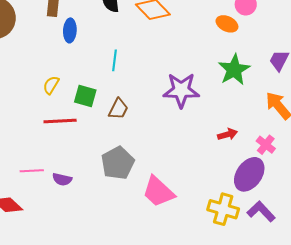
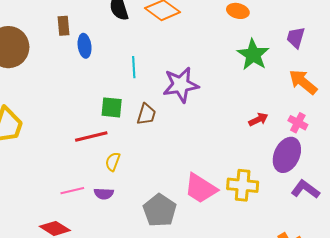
yellow semicircle: (51, 85) -> (113, 162), moved
purple star: (181, 90) -> (181, 85), moved
gray pentagon: (118, 163) -> (160, 210), moved
yellow cross: (223, 209) -> (243, 185), moved

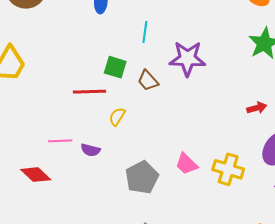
brown trapezoid: (146, 114) -> (148, 81), turned 110
yellow semicircle: (113, 162) -> (117, 117), moved
pink trapezoid: (201, 188) -> (187, 164), size x0.7

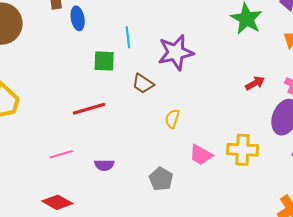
green square: (115, 67) -> (104, 61), moved
yellow semicircle: (117, 117) -> (172, 119), moved
pink line: (60, 141) -> (61, 154), moved
gray pentagon: (142, 177) -> (161, 179), size x0.7

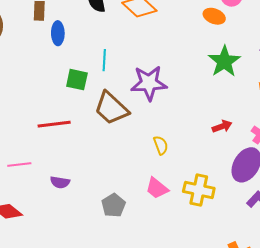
brown trapezoid: (143, 84) -> (111, 108), size x1.6
yellow semicircle: (172, 119) -> (161, 145), moved, turned 132

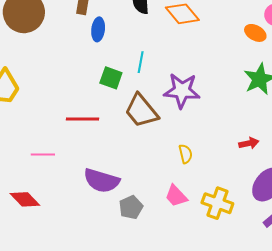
purple semicircle: (60, 182) -> (102, 181), moved, size x1.8

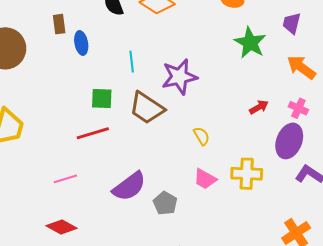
green square: (111, 78) -> (102, 99), moved
purple semicircle: (102, 181) -> (129, 186), turned -36

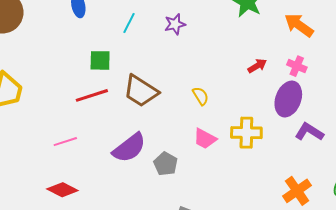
cyan line: (132, 62) -> (129, 23), turned 35
purple star: (179, 77) -> (175, 24), moved, size x0.6
brown trapezoid: (147, 108) -> (141, 91), moved

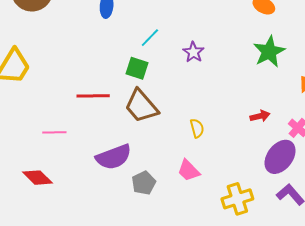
purple star: (175, 24) -> (193, 52), turned 30
green square: (100, 60) -> (137, 68), moved
yellow cross: (246, 133) -> (237, 199), moved, turned -36

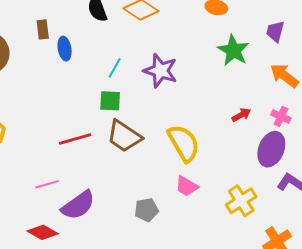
purple star: (193, 52) -> (160, 71), size x1.6
yellow semicircle: (197, 128) -> (184, 143), size x2.0
purple semicircle: (114, 157) -> (78, 205), moved
gray pentagon: (144, 183) -> (146, 210), turned 30

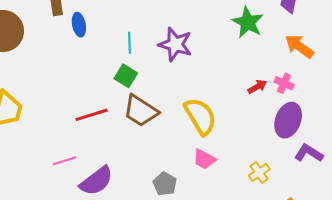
cyan line: (115, 68) -> (129, 43), turned -30
green square: (110, 101) -> (126, 76), turned 30
pink cross: (281, 116) -> (284, 83), moved
yellow cross: (241, 201) -> (259, 172), size x0.7
gray pentagon: (146, 210) -> (165, 184), turned -30

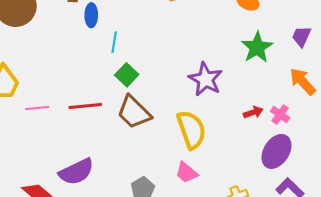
cyan line: (129, 43) -> (114, 42), moved
purple star: (175, 44) -> (206, 79), moved
pink line: (65, 161) -> (37, 108), moved

